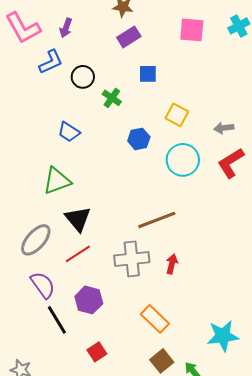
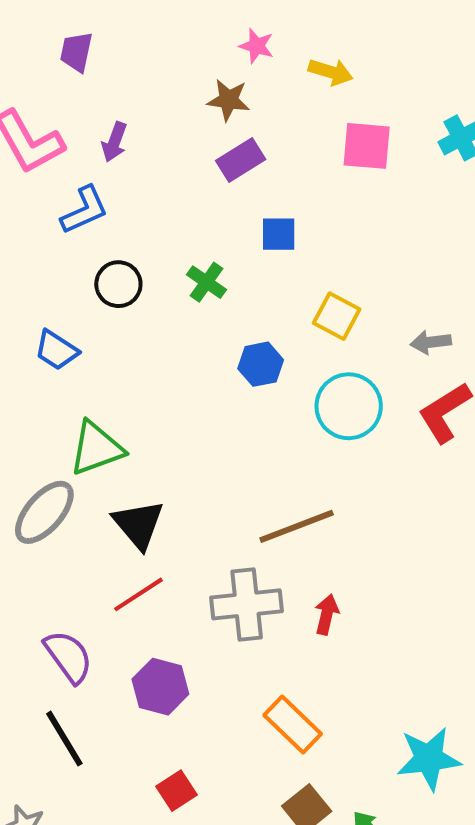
black circle: (83, 77) -> (118, 284), moved
blue trapezoid: (69, 132) -> (56, 350), moved
gray ellipse: (36, 240) -> (44, 512), moved
black line: (57, 320) -> (64, 739), moved

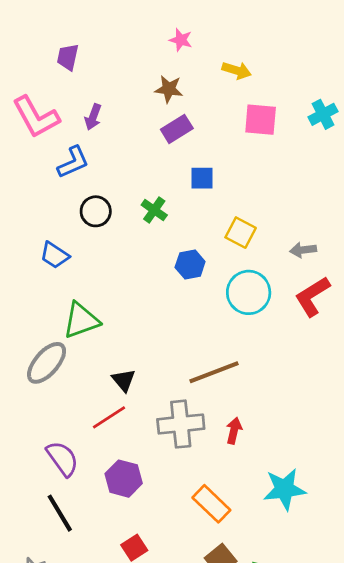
pink star: (257, 46) -> (181, 40), moved
black triangle: (138, 524) -> (124, 380), moved, size x0.7
cyan star: (429, 759) -> (284, 489), moved

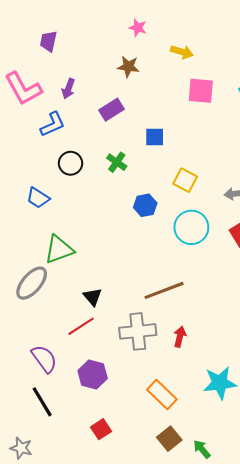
purple rectangle: (177, 129) -> (112, 110), moved

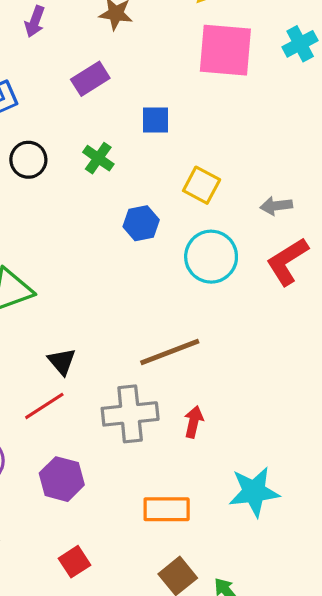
purple arrow: (68, 89) -> (35, 22), moved
pink square: (201, 91) -> (225, 50), size x1.4
orange rectangle: (162, 394) -> (167, 509), turned -44

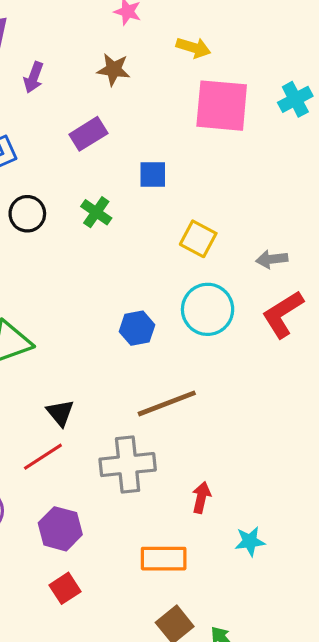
blue hexagon: (141, 223) -> (137, 328), moved
red arrow: (194, 422) -> (201, 497), moved
cyan star: (254, 492) -> (250, 541), size x0.6
red square: (74, 562) -> (65, 588), moved

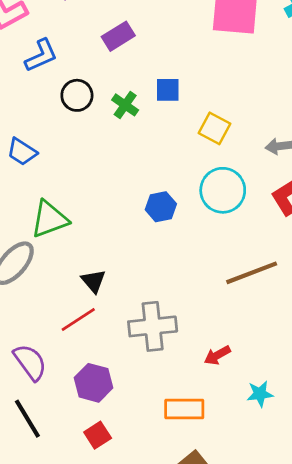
blue square: (153, 175) -> (168, 90), moved
black circle: (27, 214) -> (77, 95), moved
brown line: (167, 403) -> (252, 273), moved
red arrow: (201, 497) -> (217, 355), turned -132

